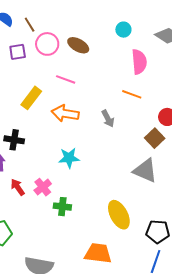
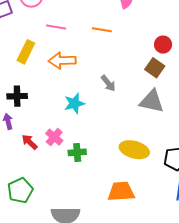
orange line: (132, 94) -> (102, 30), moved
gray arrow: (108, 119) -> (108, 83), moved
yellow ellipse: (119, 215) -> (134, 150), turned -36

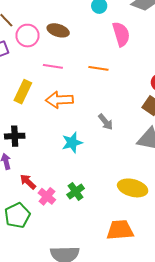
pink cross: (54, 137) -> (47, 196), moved
green cross: (77, 152) -> (76, 192), turned -30
green pentagon: (20, 190) -> (17, 215), moved

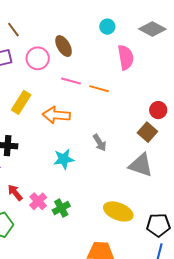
brown ellipse: (58, 30) -> (64, 46), turned 35
pink circle: (28, 36) -> (38, 58), moved
pink line: (53, 66) -> (71, 81), moved
pink cross: (47, 196) -> (38, 201), moved

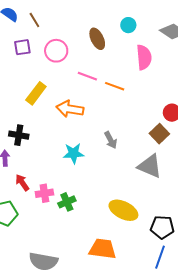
brown ellipse: (64, 46) -> (97, 39), moved
pink cross: (38, 201) -> (44, 193), turned 30

